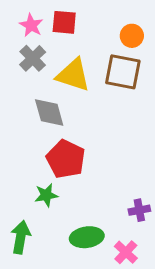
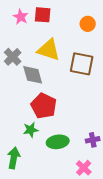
gray cross: (33, 58) -> (13, 57), moved
brown square: (123, 72) -> (82, 64), moved
green ellipse: (87, 237) -> (58, 142), moved

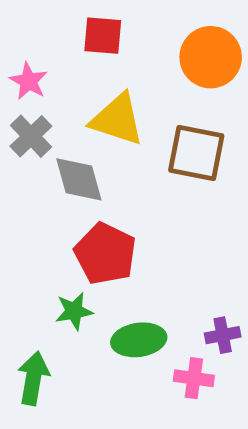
pink star: (21, 17) -> (29, 81), moved
orange circle: (88, 24) -> (211, 57), size x1.6
pink cross: (84, 168) -> (194, 378), moved, turned -35

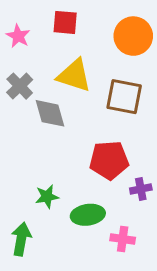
pink star: (29, 81) -> (18, 36), moved
red pentagon: (105, 254) -> (109, 160), moved, turned -30
purple cross: (223, 335) -> (141, 189), moved

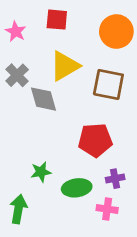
yellow triangle: (74, 75) -> (65, 66), turned -48
purple cross: (141, 189) -> (115, 179), moved

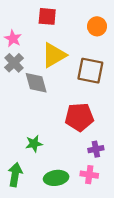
pink star: (16, 32) -> (13, 39), moved
orange circle: (116, 32) -> (97, 26), size x0.7
green ellipse: (77, 188) -> (56, 178), moved

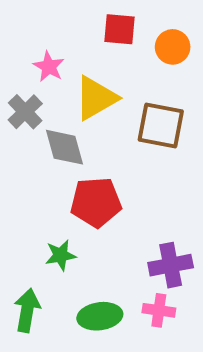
red square: (47, 16) -> (120, 29), moved
pink star: (13, 39) -> (49, 67), moved
red pentagon: (79, 117) -> (96, 202), moved
purple cross: (96, 149) -> (171, 265), size x1.5

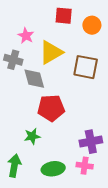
gray cross: (25, 112) -> (13, 60), turned -30

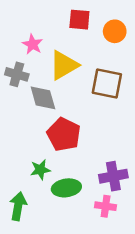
red pentagon: (51, 108) -> (64, 134), turned 30
green ellipse: (53, 169) -> (66, 188), moved

